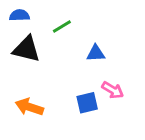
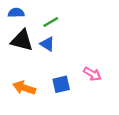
blue triangle: (96, 53) -> (47, 44), moved, turned 35
blue square: (87, 103) -> (61, 84), moved

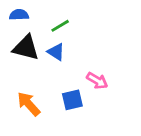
pink arrow: (92, 74) -> (97, 81), moved
orange arrow: (24, 88) -> (29, 104), turned 30

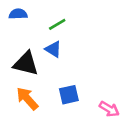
black triangle: (26, 48) -> (26, 63), moved
pink arrow: (97, 81) -> (109, 109), moved

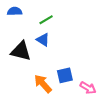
blue square: (69, 95) -> (65, 75), moved
orange arrow: (27, 99) -> (43, 84), moved

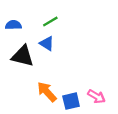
blue semicircle: (15, 11) -> (13, 25), moved
blue square: (65, 75) -> (71, 101), moved

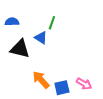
green line: (50, 21) -> (52, 23), moved, turned -40

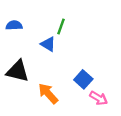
black triangle: (20, 49) -> (18, 71), moved
blue square: (62, 88) -> (83, 79), moved, turned -35

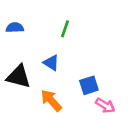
blue triangle: (48, 44) -> (51, 63), moved
blue square: (83, 79) -> (89, 85), turned 30

